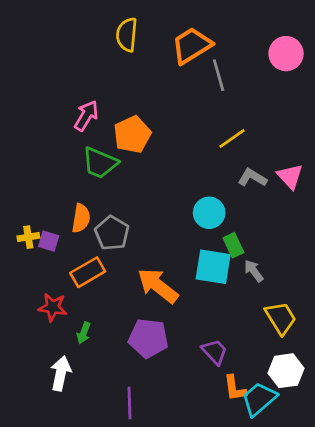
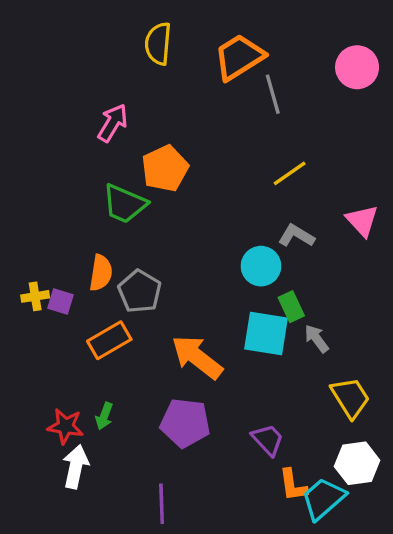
pink arrow: (86, 116) -> (113, 123), moved
gray L-shape: (252, 178) -> (296, 236), moved
red star: (53, 307) -> (65, 426), moved

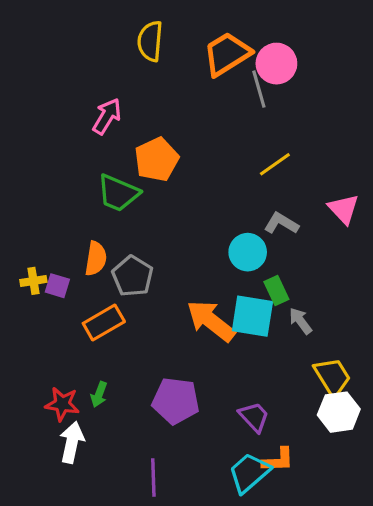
pink circle: (357, 67) -> (276, 64), moved
orange arrow: (197, 357) -> (211, 321), moved
white hexagon: (357, 463) -> (339, 412), moved
orange L-shape: (293, 485) -> (278, 460), turned -84
cyan trapezoid: (323, 499) -> (249, 473), moved

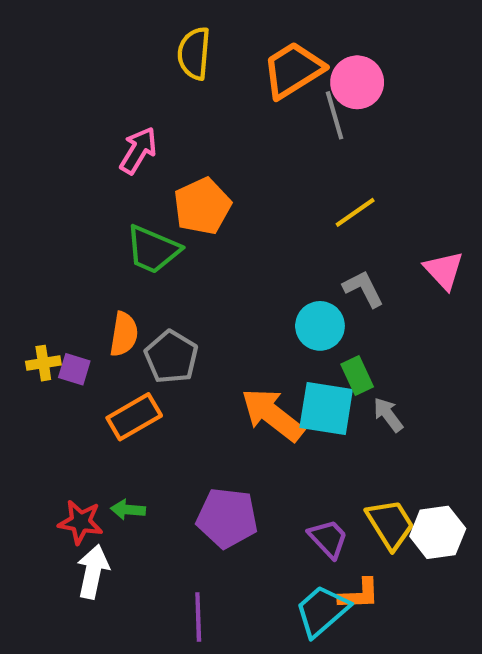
gray L-shape: (281, 223) -> (363, 289), turned 32
yellow trapezoid: (332, 377) -> (390, 524), moved
green arrow: (99, 394) -> (128, 510), turned 75

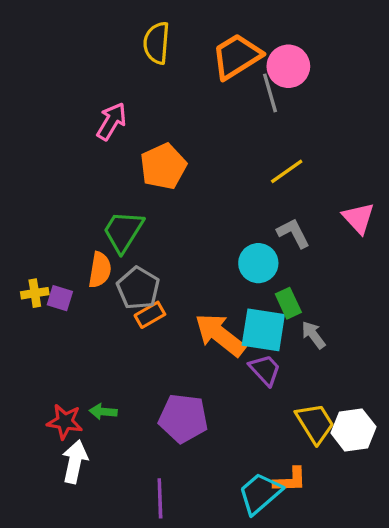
green trapezoid: (153, 250) -> (123, 231), moved, turned 99
orange rectangle: (134, 417) -> (150, 315), moved, size x0.7
purple trapezoid: (328, 539) -> (265, 370), moved

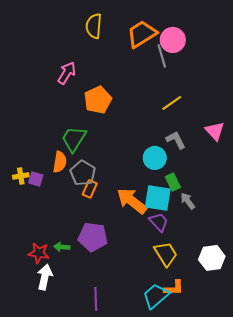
orange rectangle: (150, 315) -> (90, 189), turned -36
purple pentagon: (183, 418) -> (93, 237), moved
yellow trapezoid: (315, 423) -> (166, 254), moved

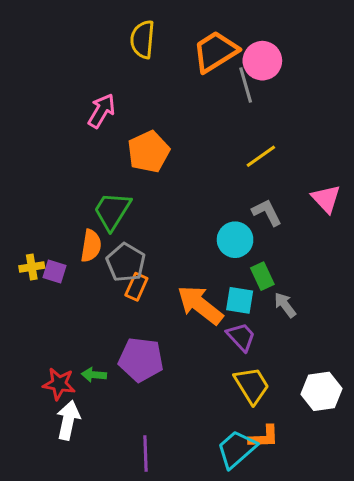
cyan square: (158, 198) -> (240, 300), size x0.7

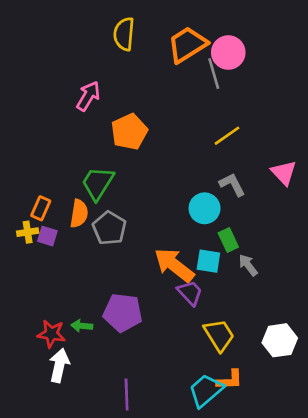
orange rectangle: (136, 287) -> (41, 208), moved
purple trapezoid: (241, 337) -> (190, 293), moved

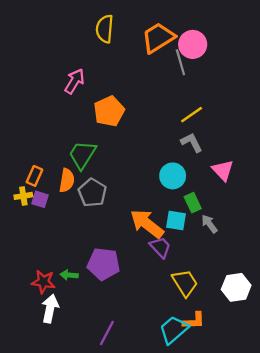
pink triangle: (284, 173) -> (223, 170), moved
gray L-shape: (232, 185) -> (192, 142), moved
purple line: (127, 394) -> (107, 333), turned 30

